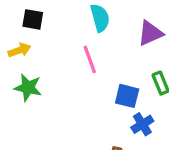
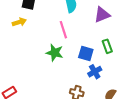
green star: (28, 88) -> (55, 53), moved

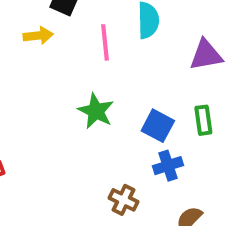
pink line: (63, 30) -> (105, 42), moved

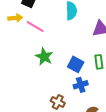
pink line: (105, 42) -> (35, 26), moved, turned -54

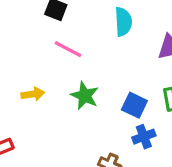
yellow arrow: (15, 18) -> (33, 94), moved

